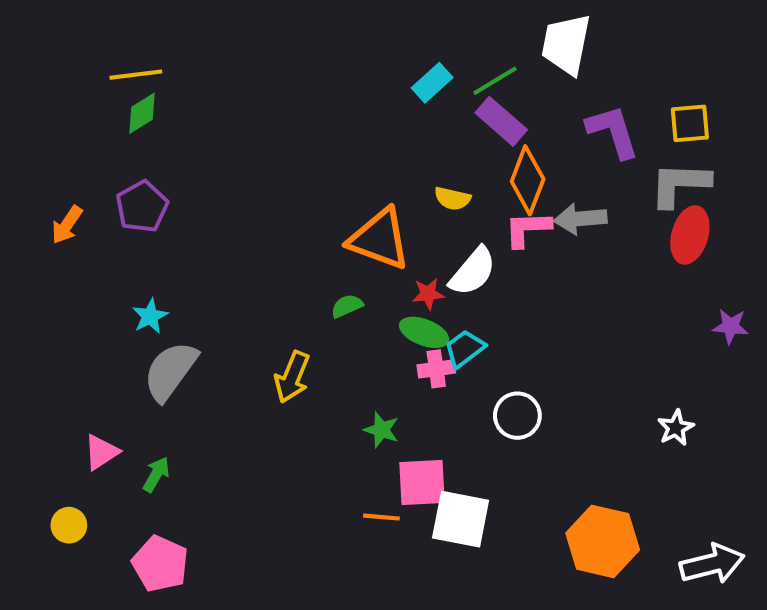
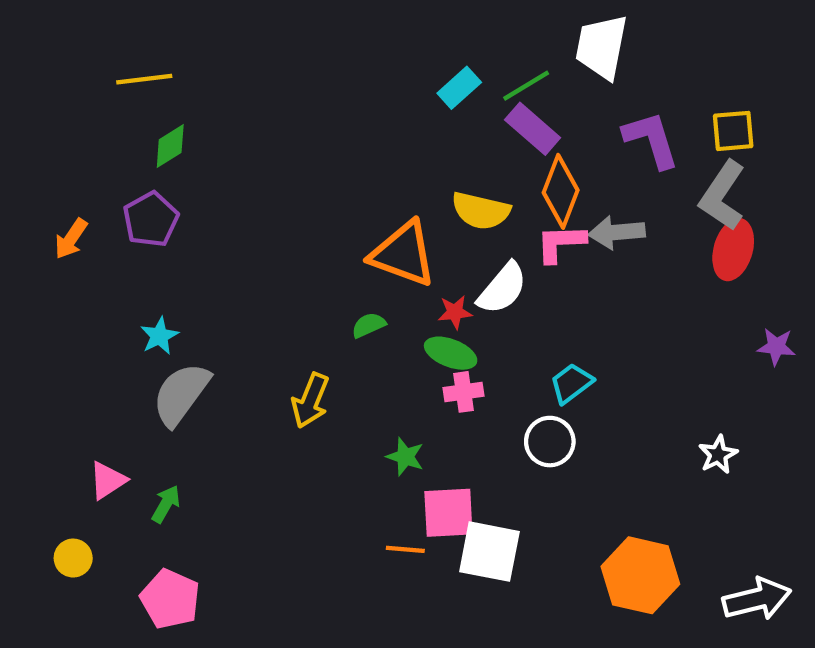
green diamond: (142, 113) -> (170, 146), moved
gray L-shape: (680, 184) -> (722, 196), turned -58
yellow semicircle: (452, 198) -> (481, 211), size x1.5
cyan trapezoid: (465, 349) -> (571, 383), moved

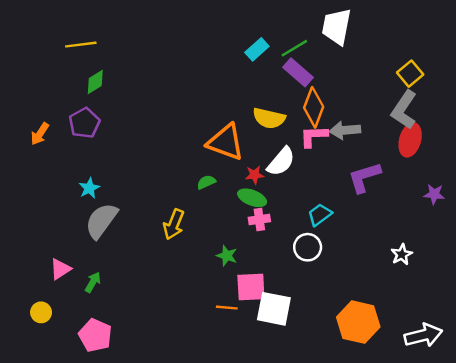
yellow square: (733, 131) -> (410, 74), turned -35
purple L-shape: (651, 140) -> (364, 177), moved, turned -90

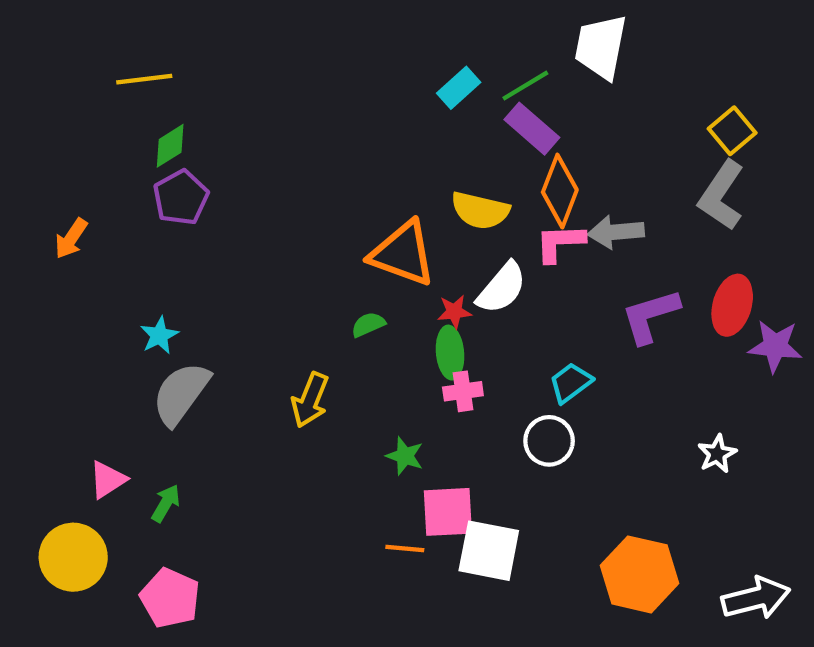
purple pentagon: (84, 123) -> (181, 198), moved
red ellipse: (410, 140) -> (732, 305), moved
purple star: (434, 194) -> (775, 346), size x1.4
green ellipse: (252, 198) -> (450, 353), turned 64
yellow circle: (41, 312) -> (73, 557), size x1.8

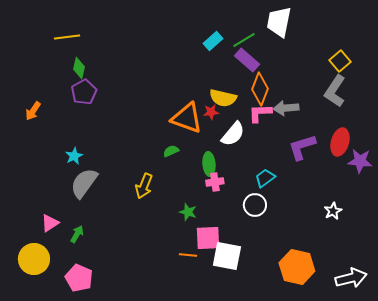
green diamond: (170, 146) -> (79, 68), turned -45
red star: (454, 312) -> (211, 112), moved

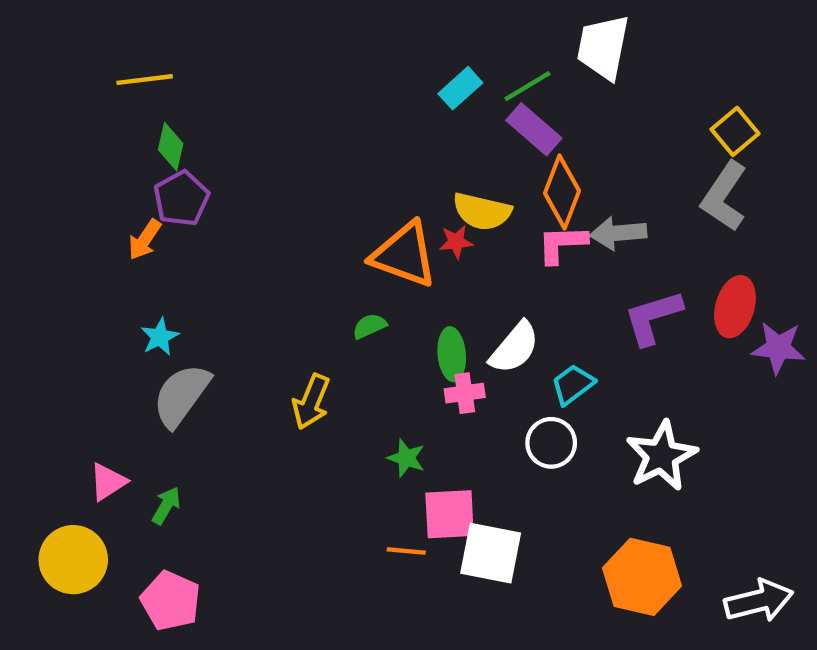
orange arrow: (33, 111) -> (145, 240), moved
white semicircle: (233, 134) -> (514, 348), moved
white star: (333, 211) -> (661, 456), moved, size x1.8

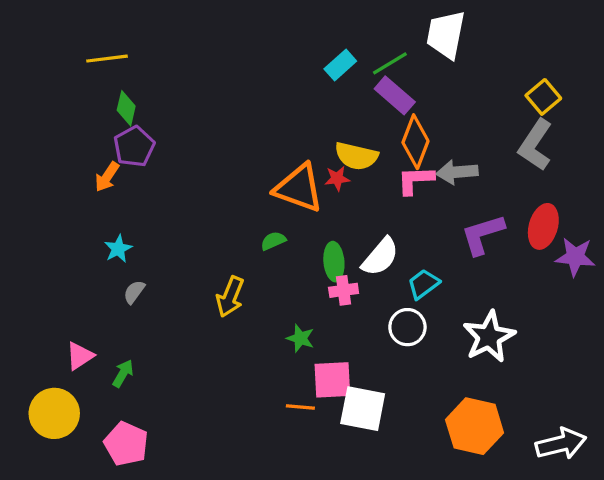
gray semicircle: (181, 395) -> (134, 292), size x0.5

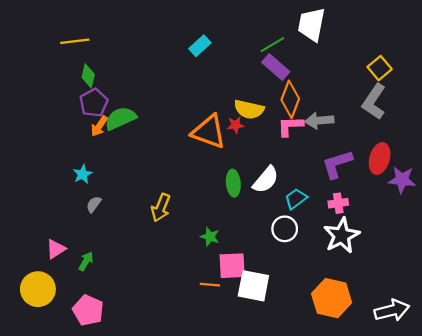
cyan rectangle: (340, 65) -> (200, 46), moved
orange arrow: (107, 177) -> (99, 126), moved
green semicircle: (273, 241) -> (121, 118), moved, size x1.8
pink cross: (344, 290) -> (338, 203), moved

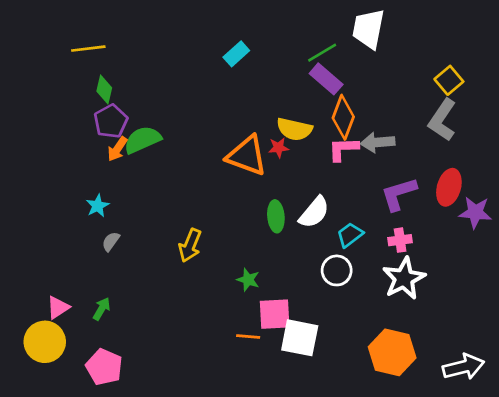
pink triangle: (56, 249) -> (58, 307), moved

